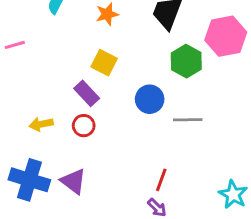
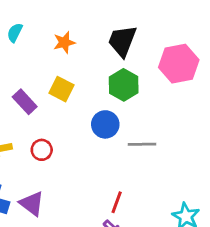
green hexagon: (186, 61) -> (124, 85), moved
purple rectangle: (87, 93) -> (25, 102), moved

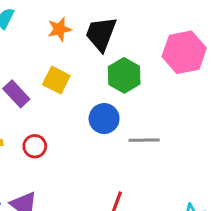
black trapezoid: (122, 41) -> (101, 34), moved

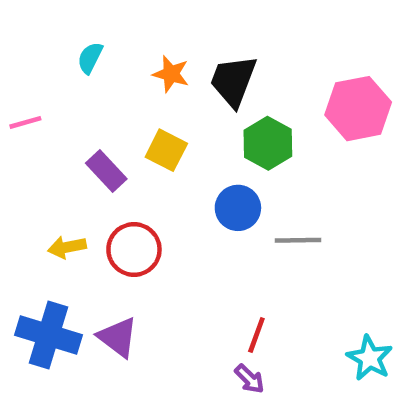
orange star: (59, 29) -> (171, 74), turned 30
red circle: (35, 146) -> (134, 249), size x1.5

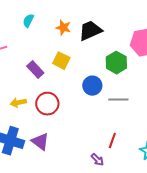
black trapezoid: (233, 81) -> (90, 31), turned 45
green hexagon: (268, 143) -> (116, 63), moved
red line: (256, 335) -> (112, 141), moved

